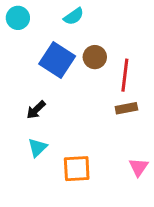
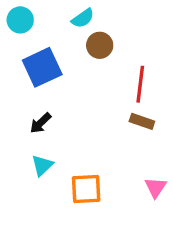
brown circle: (95, 57) -> (100, 45), moved
blue square: (57, 60) -> (42, 67), moved, turned 32
brown rectangle: (126, 108) -> (142, 121), turned 30

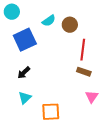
cyan semicircle: (83, 18) -> (49, 21), moved
brown circle: (100, 45) -> (70, 25), moved
pink triangle: (156, 187) -> (92, 97), moved

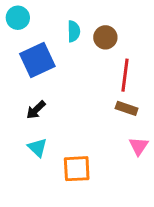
cyan semicircle: (49, 21) -> (74, 31), turned -56
cyan triangle: (25, 98) -> (37, 148), turned -32

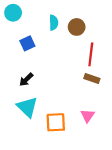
blue square: (37, 60) -> (27, 43), size x0.6
pink triangle: (139, 146) -> (88, 116), moved
cyan triangle: (37, 148) -> (27, 107), size x1.5

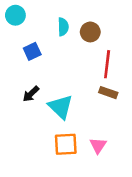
cyan triangle: (27, 107) -> (61, 107), moved
pink triangle: (88, 116) -> (98, 146), moved

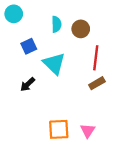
brown rectangle: (108, 93) -> (97, 83), turned -49
cyan triangle: (61, 107) -> (54, 64), moved

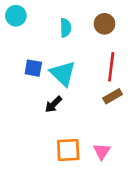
brown circle: (81, 29) -> (104, 24), moved
blue square: (29, 46) -> (33, 68), moved, turned 35
black arrow: (28, 84) -> (53, 104), moved

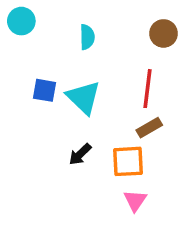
brown circle: (104, 24) -> (164, 33), moved
black arrow: (53, 104) -> (80, 154), moved
orange square: (68, 150) -> (128, 161), moved

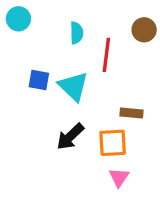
red line: (148, 89) -> (106, 55), moved
brown rectangle: (149, 128) -> (132, 113), turned 35
black arrow: (80, 154) -> (70, 137), size x1.4

